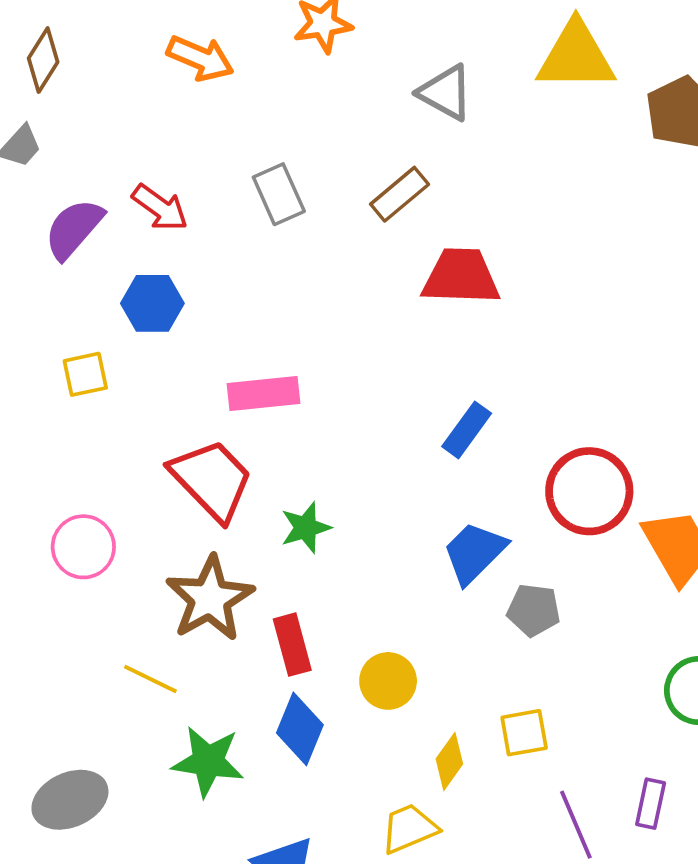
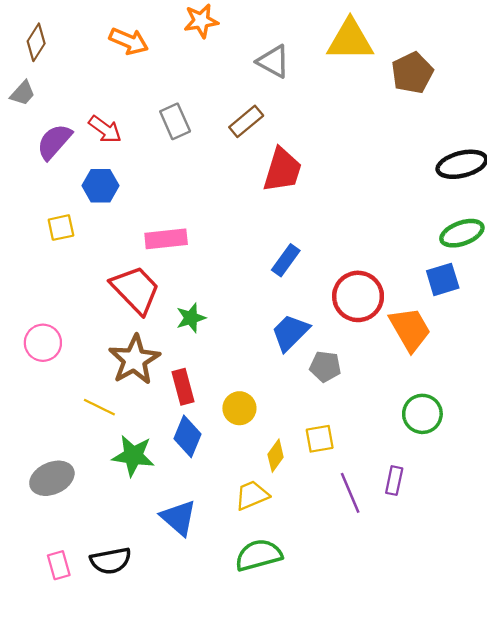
red trapezoid: (461, 277) -> (282, 170), turned 105
pink circle: (83, 547) -> (43, 343), moved

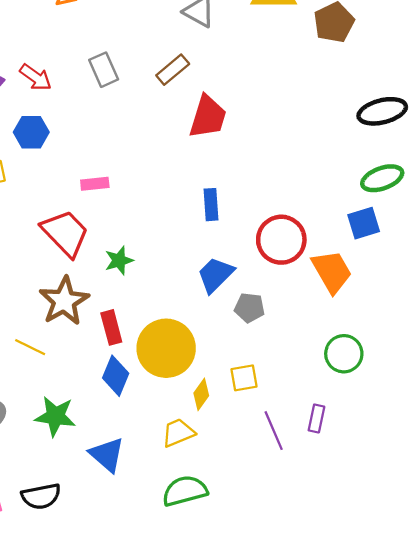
pink rectangle: (166, 239) -> (95, 184), size x0.7
blue rectangle: (286, 260) -> (211, 205), turned -40
yellow circle: (239, 408) -> (166, 348), size x1.8
green star: (133, 456) -> (55, 416), moved

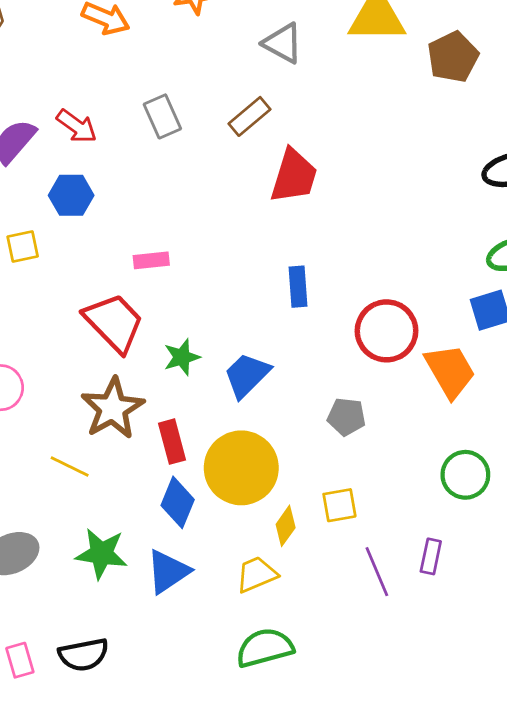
blue trapezoid: (215, 275) -> (247, 375), moved
blue triangle: (107, 455) -> (168, 572), moved, turned 45

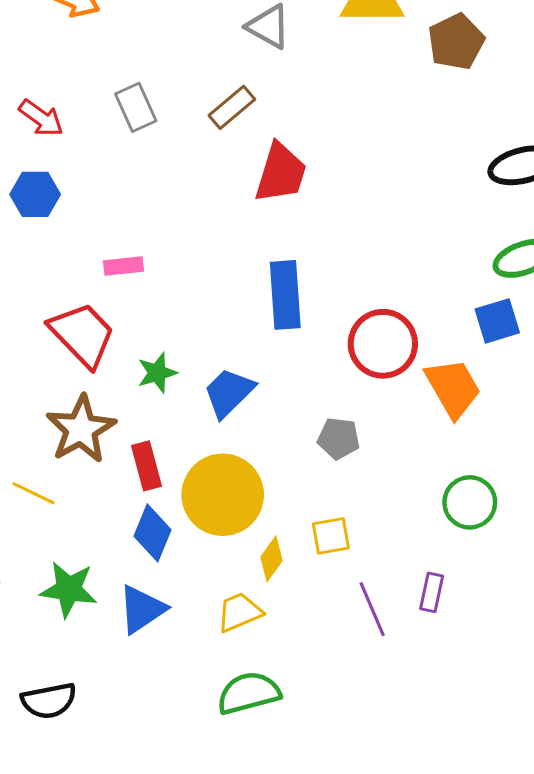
blue rectangle: (298, 287) -> (285, 295), size x1.5

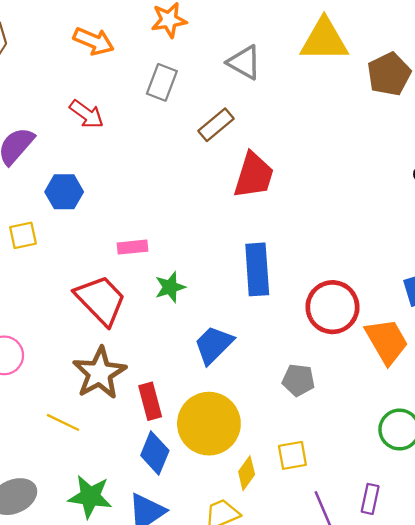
gray rectangle: (136, 107) -> (162, 82), moved, turned 45
red arrow: (41, 118) -> (87, 114), moved
green star: (157, 373) -> (170, 287), moved

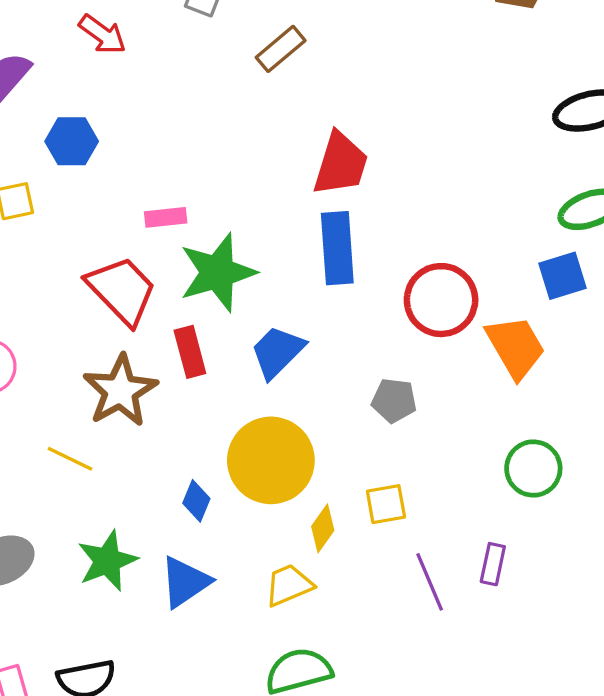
red trapezoid: (254, 175) -> (341, 164), moved
green star: (170, 287) -> (217, 272), size x1.8
red rectangle: (150, 401) -> (190, 352), moved
blue diamond: (155, 453) -> (196, 501), size x0.7
green star: (90, 497) -> (107, 561), turned -30

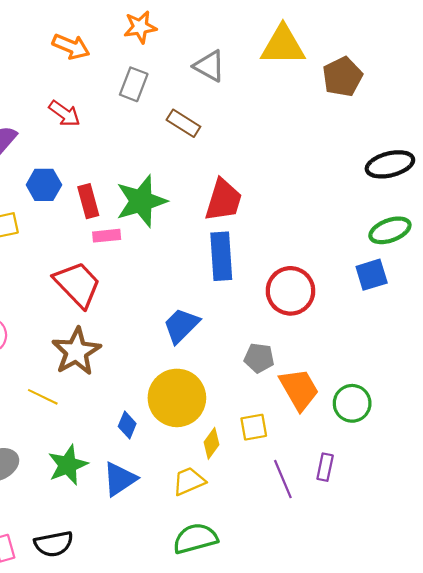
brown rectangle: (281, 49) -> (183, 123), turned 72
green star: (217, 272) -> (141, 201), moved
orange trapezoid: (516, 347) -> (299, 389), moved
red rectangle: (190, 352) -> (88, 201), moved

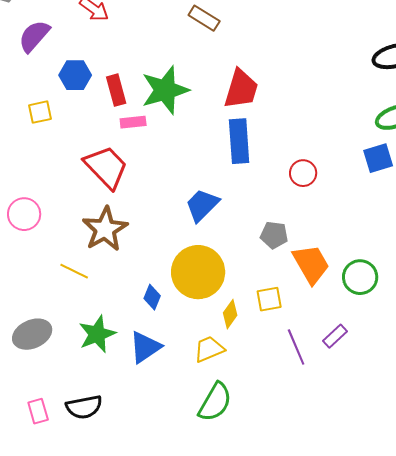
red circle: (290, 291) -> (303, 173), size x0.6
purple rectangle: (325, 467) -> (335, 336), turned 35
green semicircle: (195, 538) -> (215, 402), turned 135

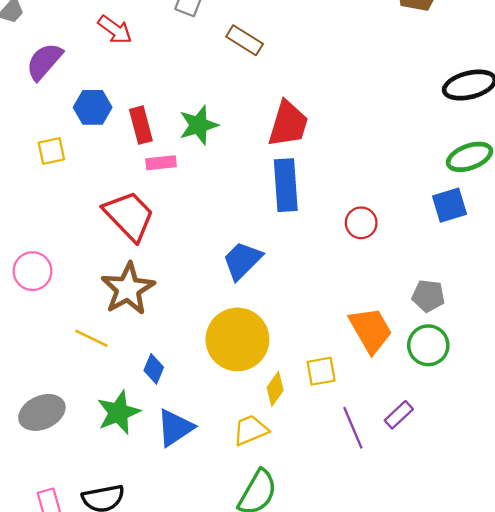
green star: (165, 90) -> (199, 125), size x0.7
gray pentagon: (274, 235) -> (428, 296), moved
blue diamond: (152, 297) -> (154, 369), moved

